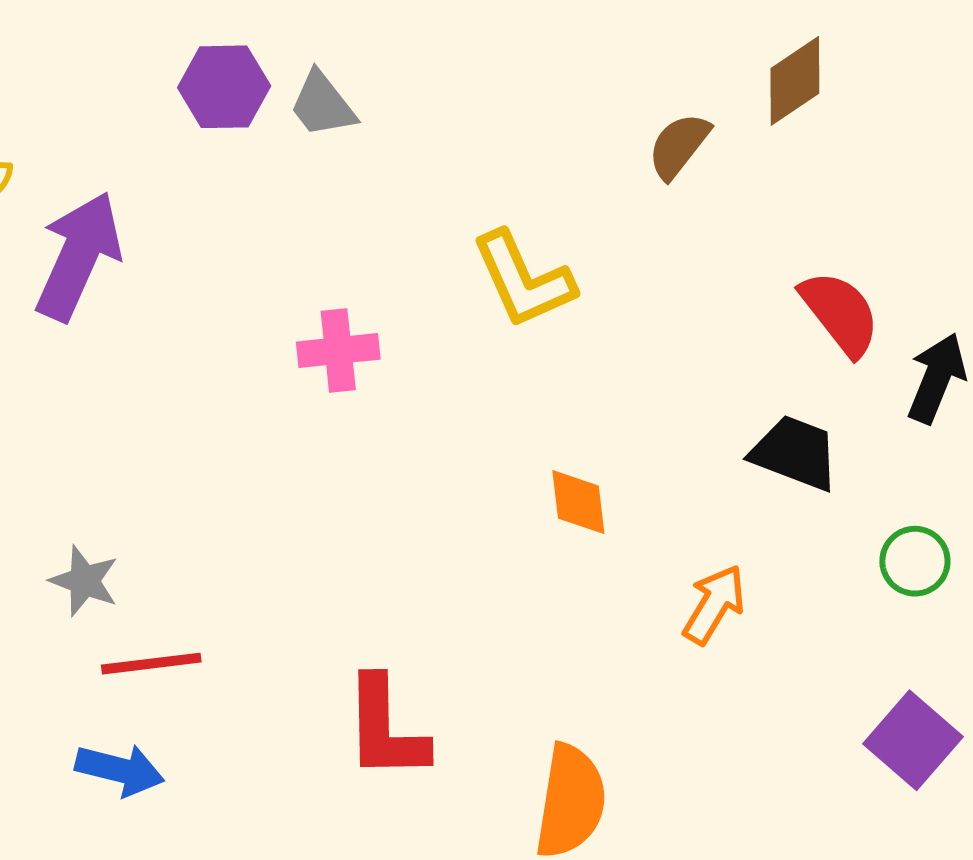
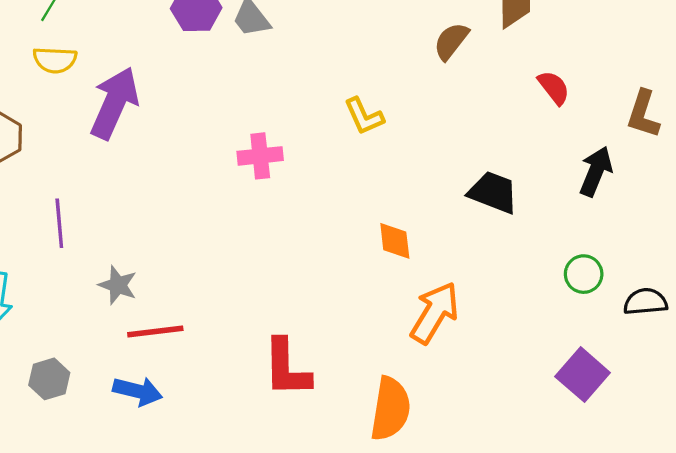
yellow L-shape: (523, 280) -> (364, 116), size x0.7
red semicircle: (840, 313) -> (554, 88), moved, size x0.7
black trapezoid: (795, 453) -> (493, 192), moved
orange arrow: (714, 604) -> (435, 313), moved, size x1.4

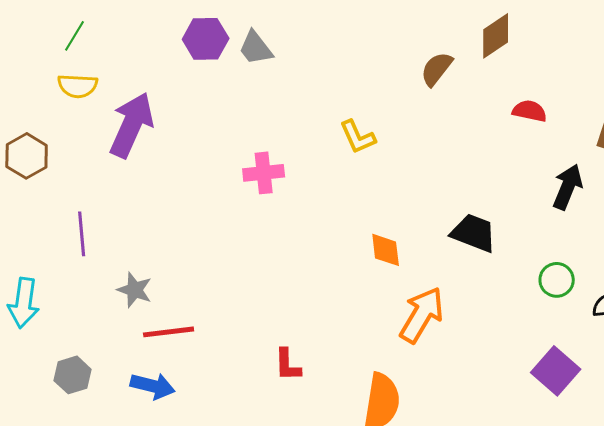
red semicircle: (554, 88) -> (530, 111), turned -40
black trapezoid: (493, 192) -> (474, 233), moved
red L-shape: (287, 368) -> (288, 365), size x0.6

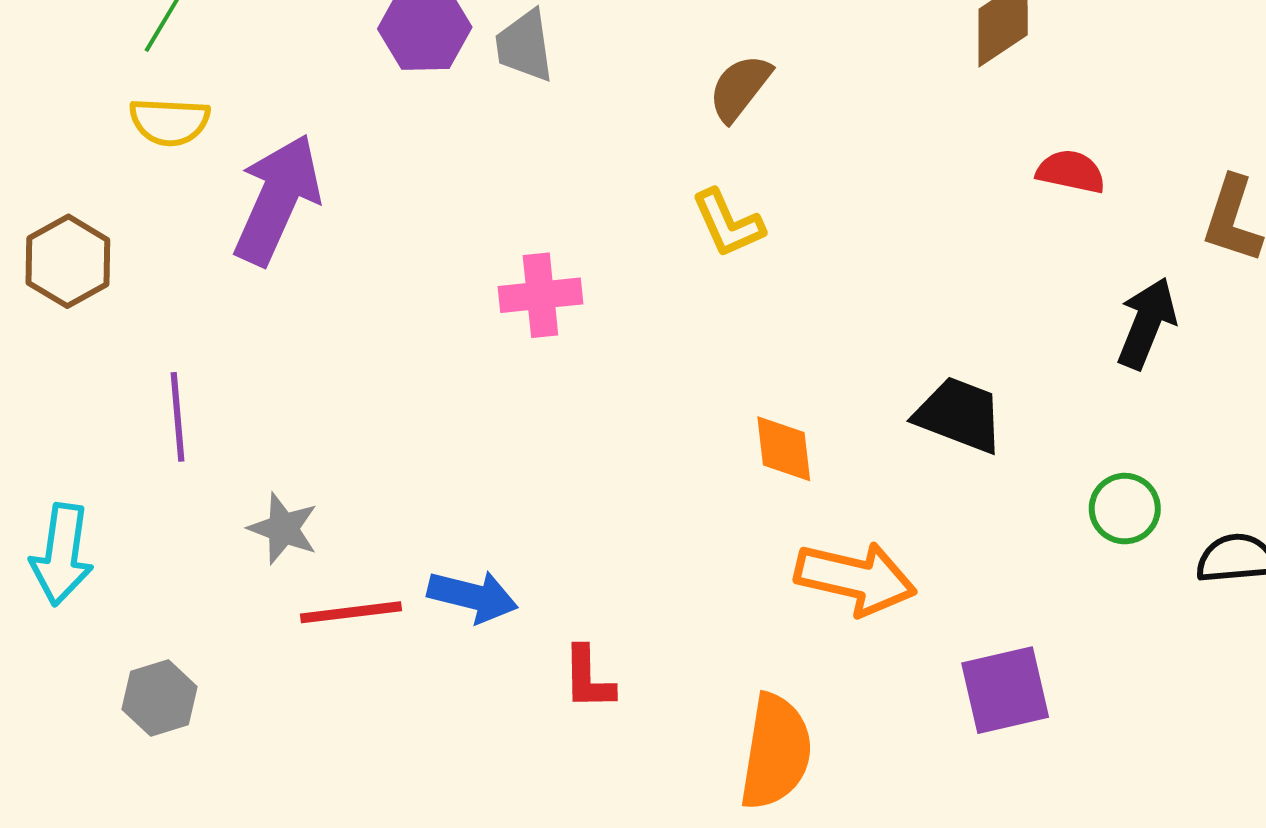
gray trapezoid: (256, 48) -> (524, 46), turned 30
brown semicircle: (437, 69) -> (740, 88), moved
orange arrow: (422, 315) -> (856, 578), turned 72
purple square: (556, 371) -> (1005, 690), moved, turned 36
blue arrow: (153, 386) -> (473, 596), moved

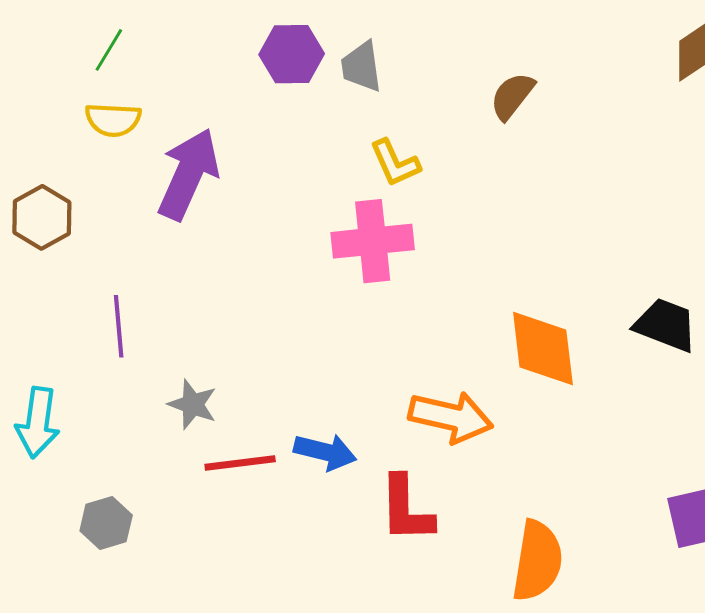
yellow L-shape: (728, 223) -> (395, 163), moved
pink cross: (540, 295) -> (373, 241), size x1.4
orange diamond: (784, 449) -> (543, 349), size x1.6
orange arrow: (856, 578) -> (451, 417), moved
red L-shape: (588, 678) -> (406, 509), size x1.5

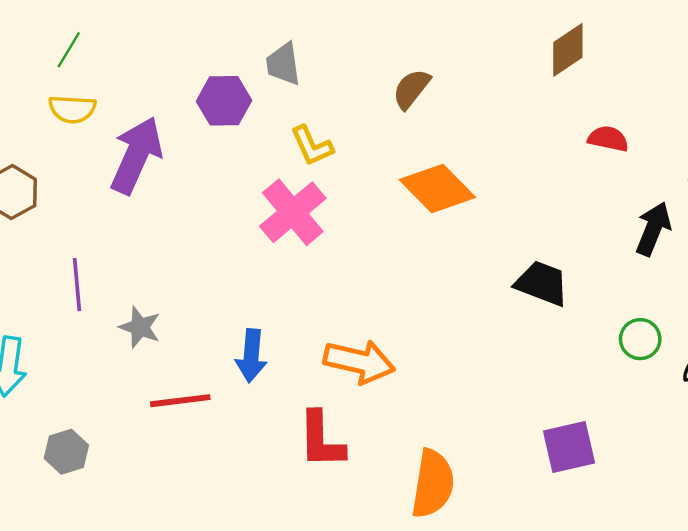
purple hexagon: (292, 54) -> (224, 101), moved
pink cross: (373, 241) -> (293, 212), turned -34
orange diamond: (543, 349) -> (437, 189), moved, turned -38
gray star: (193, 404) -> (140, 327), moved
blue arrow: (325, 452) -> (251, 356), moved, turned 81

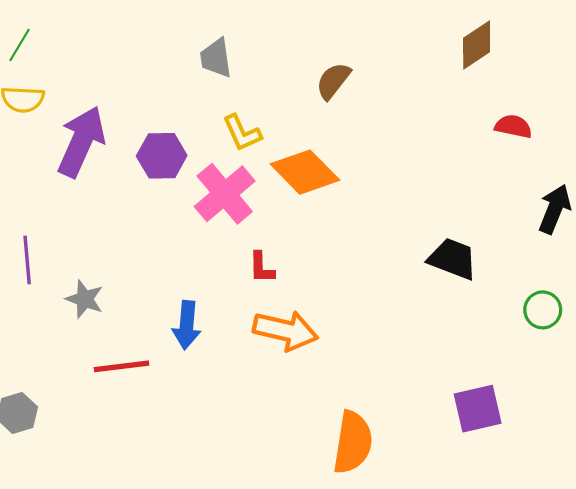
purple hexagon: (224, 101) -> (162, 156), moved
orange diamond: (437, 189) -> (305, 172), moved
red L-shape: (321, 440) -> (262, 268), moved, size x0.6

